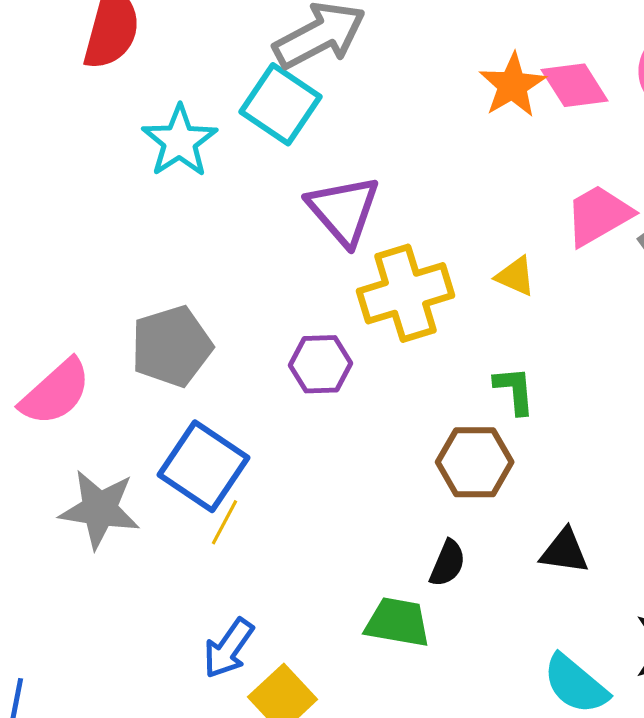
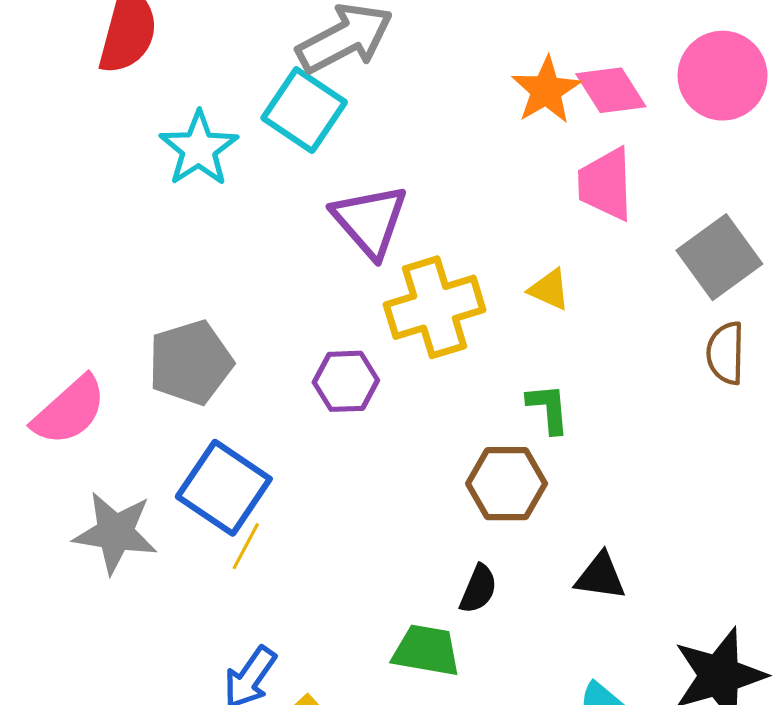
pink trapezoid: (599, 215) -> (606, 184), moved, turned -62

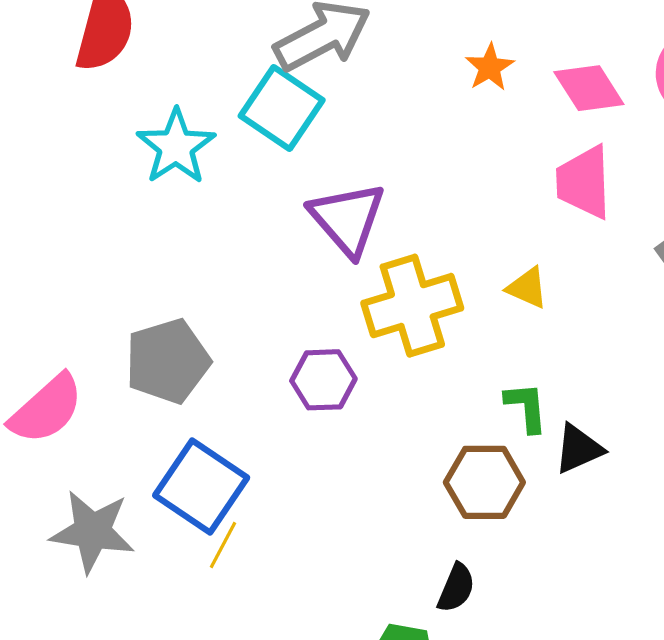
orange star: (546, 90) -> (490, 67), moved, size x0.7
black triangle: (600, 576) -> (579, 449), moved, turned -32

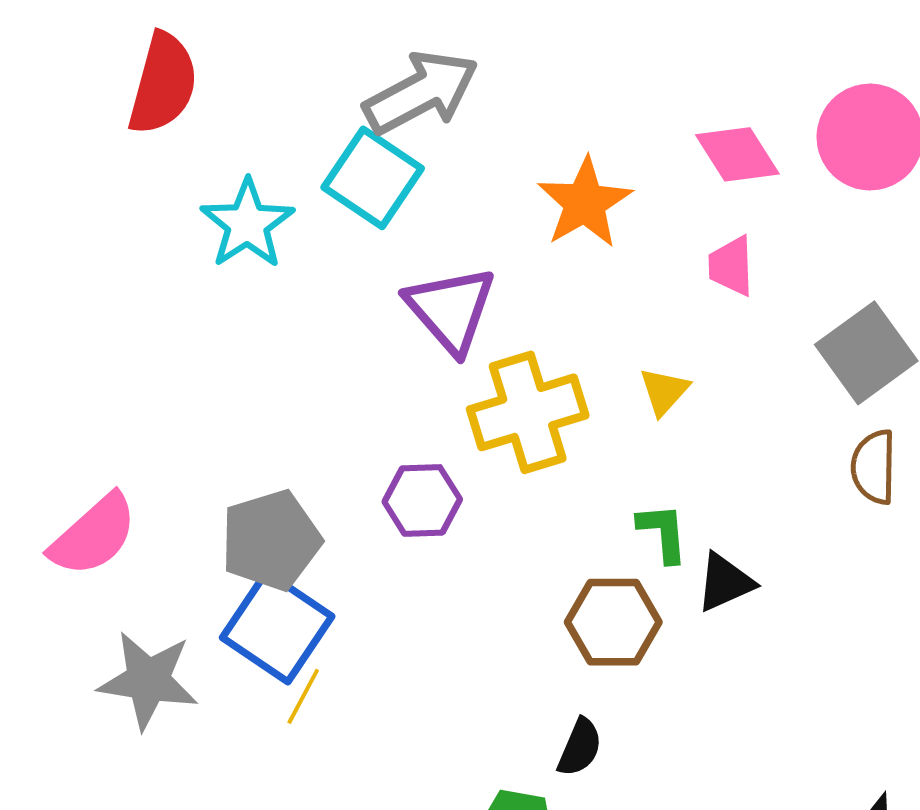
orange star: (490, 67) -> (585, 203), moved, size x1.6
pink trapezoid: (584, 182) -> (731, 266), size x0.7
yellow triangle: (527, 288) -> (664, 391), turned 48
gray pentagon: (168, 361) -> (271, 540), moved

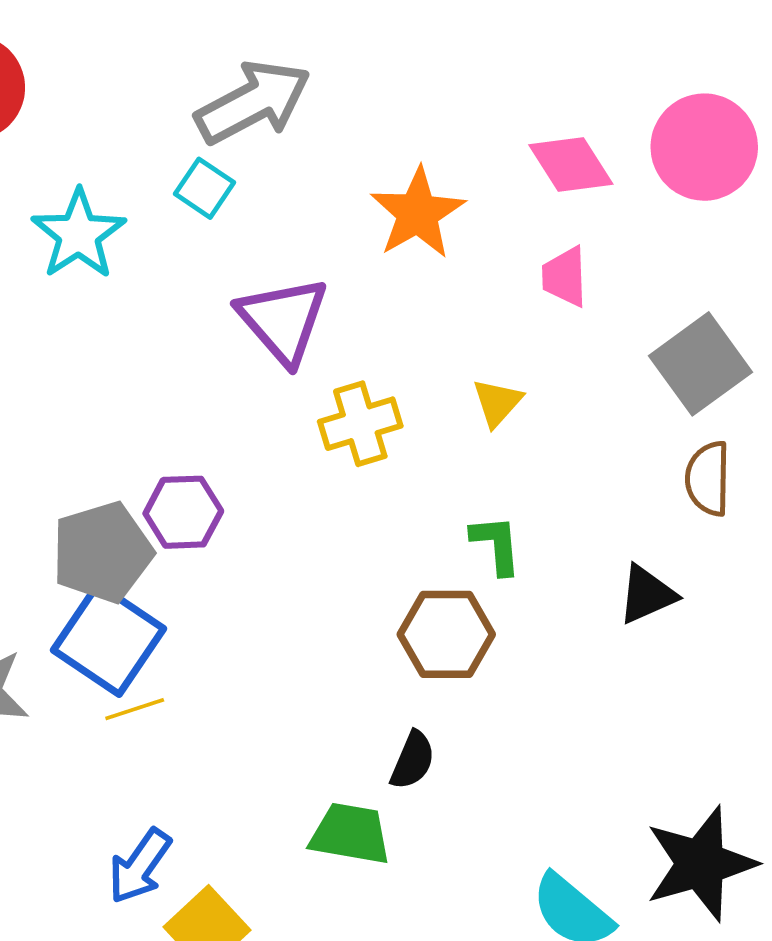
cyan square: (373, 178) -> (204, 188), size x0.6
yellow cross: (528, 412) -> (360, 424), size x0.7
purple hexagon: (422, 500) -> (183, 512), moved
black triangle: (725, 582) -> (647, 594), moved
yellow line: (303, 696) -> (135, 709), turned 44

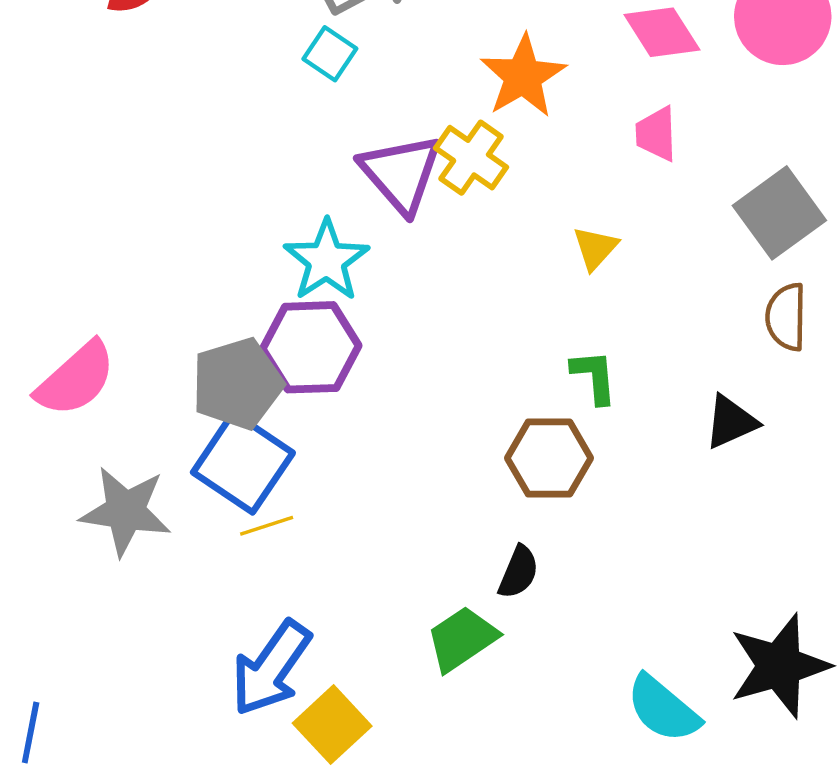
cyan star: (79, 234) -> (326, 260), moved
yellow cross: (360, 424) -> (471, 158), moved, turned -38
purple hexagon: (183, 512) -> (311, 347), size x1.4
green trapezoid: (350, 834) -> (462, 639), turned -44
blue arrow: (140, 866) -> (271, 668), size x1.4

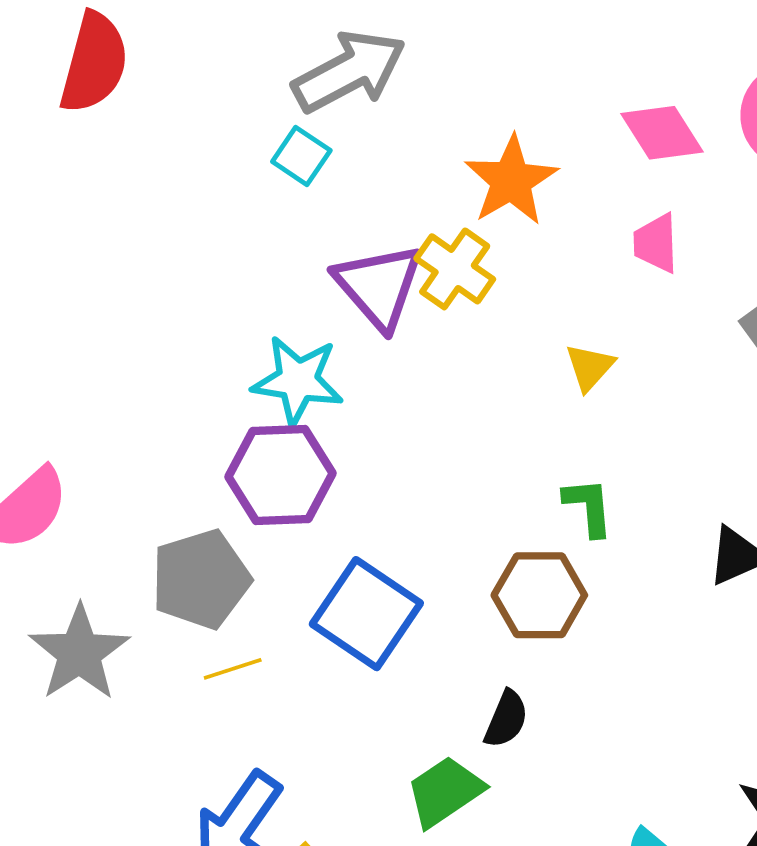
cyan star: (326, 260) -> (298, 381), turned -30
gray pentagon: (237, 384) -> (201, 579), moved
blue square: (243, 463) -> (366, 614), moved
gray star: (125, 511) -> (79, 653), turned 30

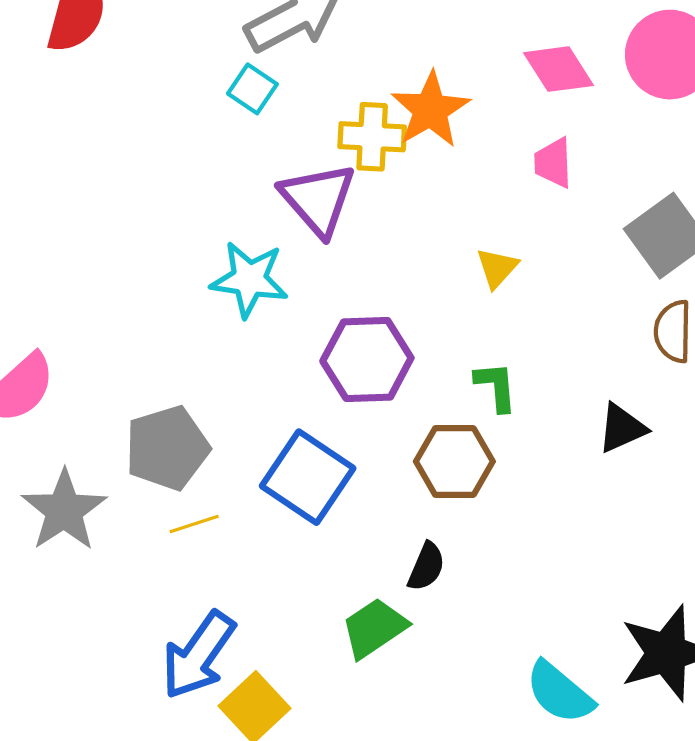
yellow cross: (455, 269) -> (372, 137), moved, turned -32
purple hexagon: (280, 475) -> (367, 359), moved

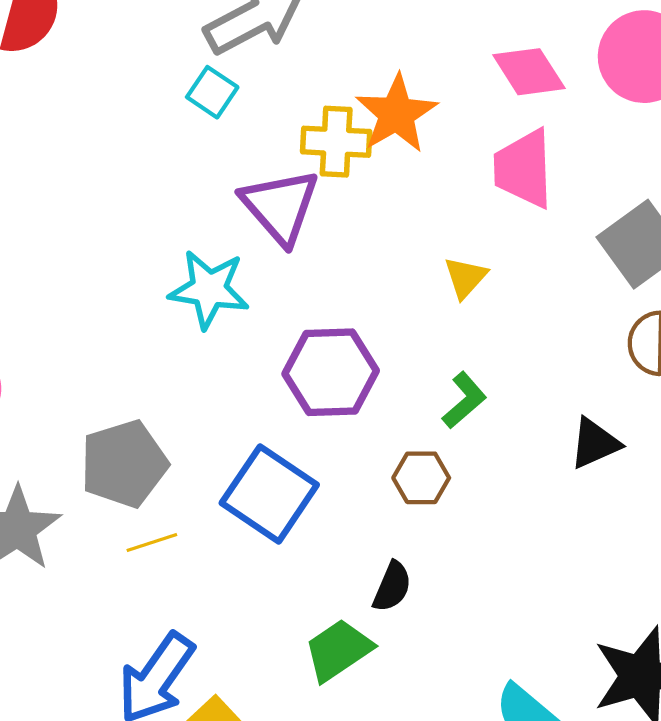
pink trapezoid: (553, 163) -> (524, 169), size x1.5
green L-shape: (496, 387) -> (464, 400), turned 54
brown hexagon: (454, 461) -> (421, 478), size x0.7

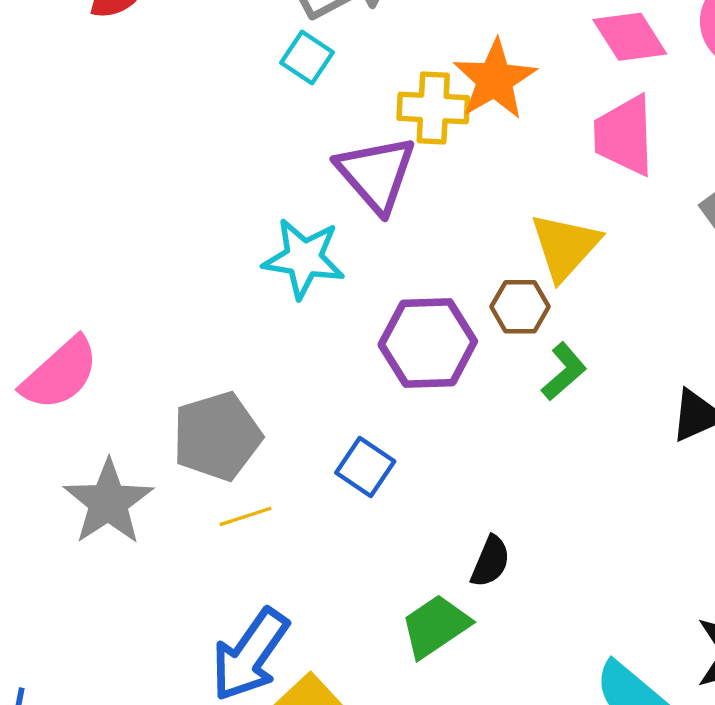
yellow triangle: (465, 277) -> (565, 246), size x1.6
brown hexagon: (421, 478) -> (520, 307), moved
blue square: (269, 494) -> (365, 467), size x0.6

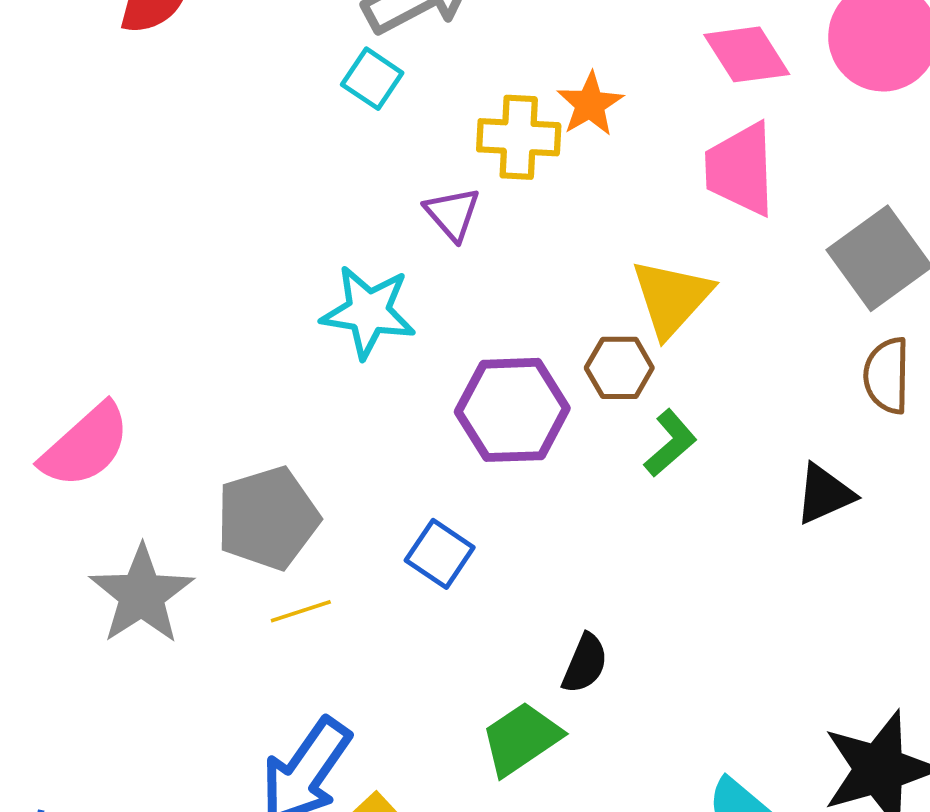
orange star: (495, 79) -> (590, 104), size x0.7
purple triangle: (376, 174) -> (452, 214), size x0.6

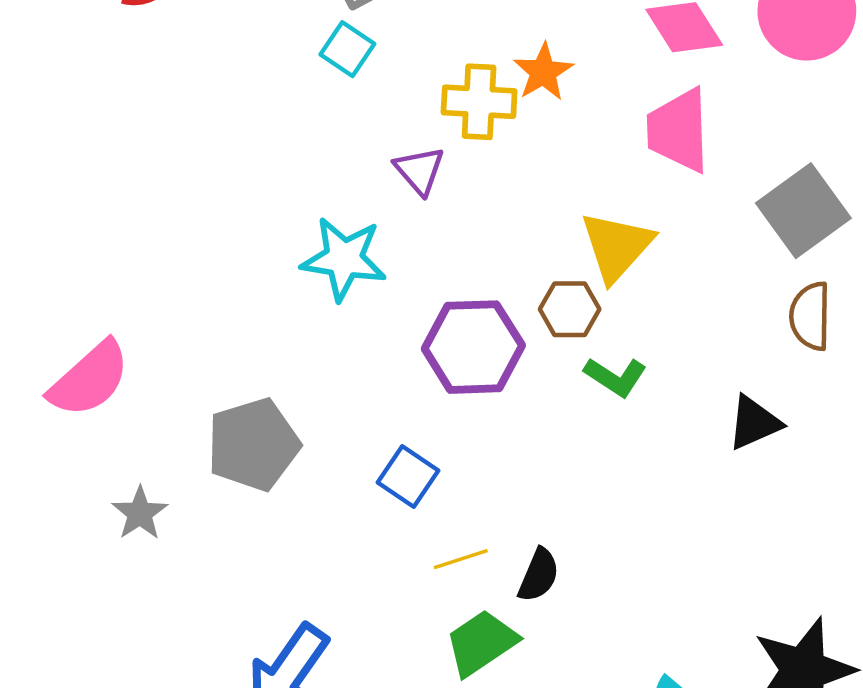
green L-shape: (670, 443) -> (615, 377), turned 74
gray star: (142, 595) -> (140, 513), size x0.6
yellow line: (301, 611) -> (461, 559), moved

